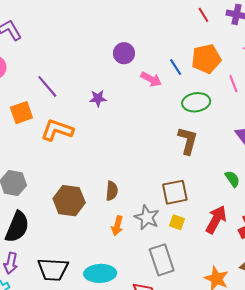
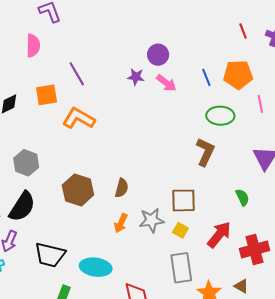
pink arrow: (151, 79) -> (166, 83), moved
purple star: (98, 98) -> (136, 77), moved
gray star: (147, 217) -> (152, 220), turned 30
gray rectangle: (162, 260) -> (181, 268), moved

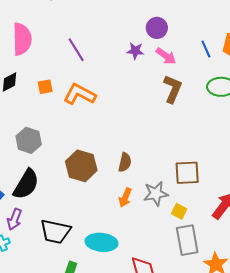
pink semicircle: (33, 46) -> (22, 39), moved, size x1.4
orange square: (47, 95) -> (45, 87), moved, size x0.7
brown L-shape: (205, 152) -> (173, 89), moved
yellow square: (180, 230) -> (179, 211), moved

